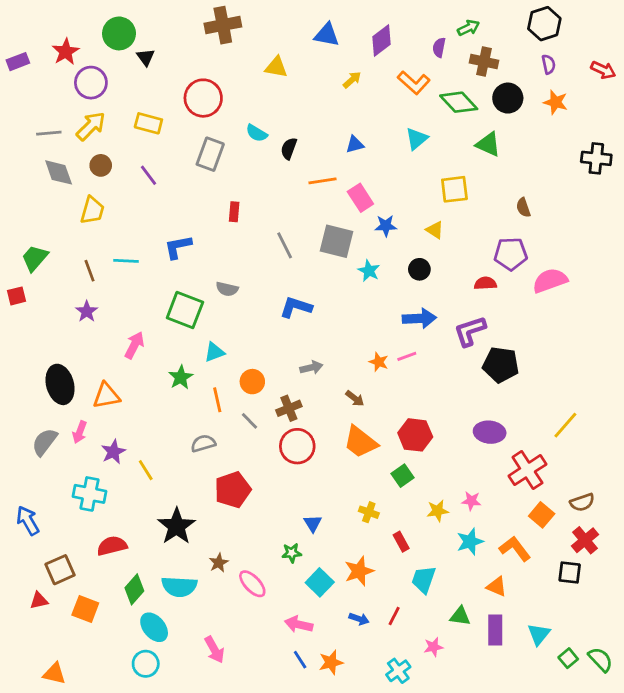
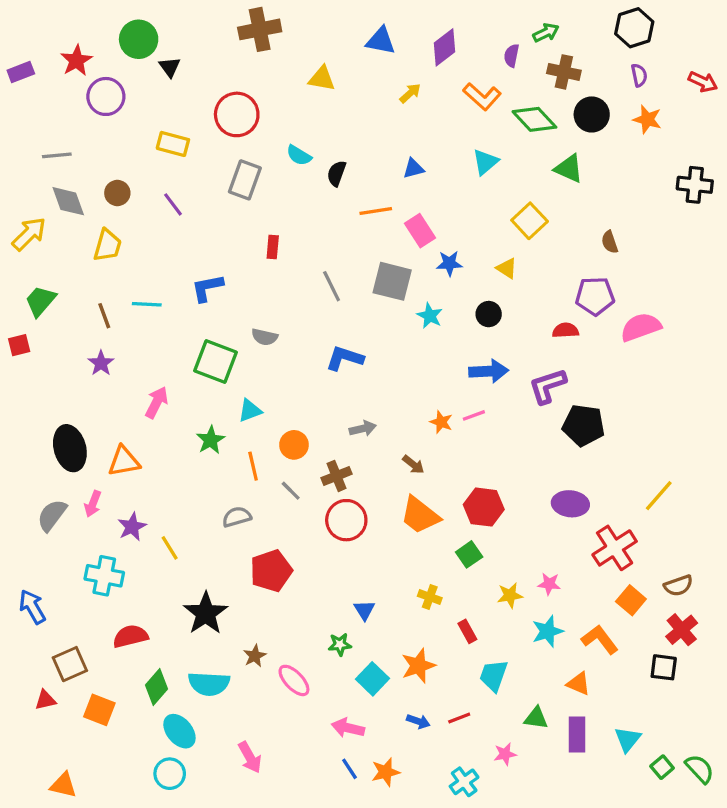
yellow arrow: (91, 126) -> (29, 234), moved
yellow square: (454, 189) -> (530, 221), turned -36
red line: (394, 616) -> (459, 718), turned 42

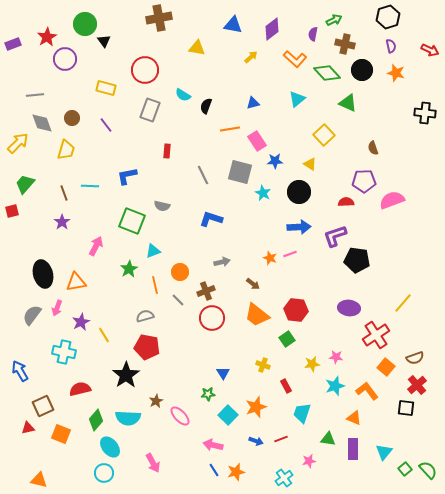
black circle: (489, 314) -> (299, 192), size x1.5
red pentagon: (271, 571) -> (147, 347), moved, turned 30

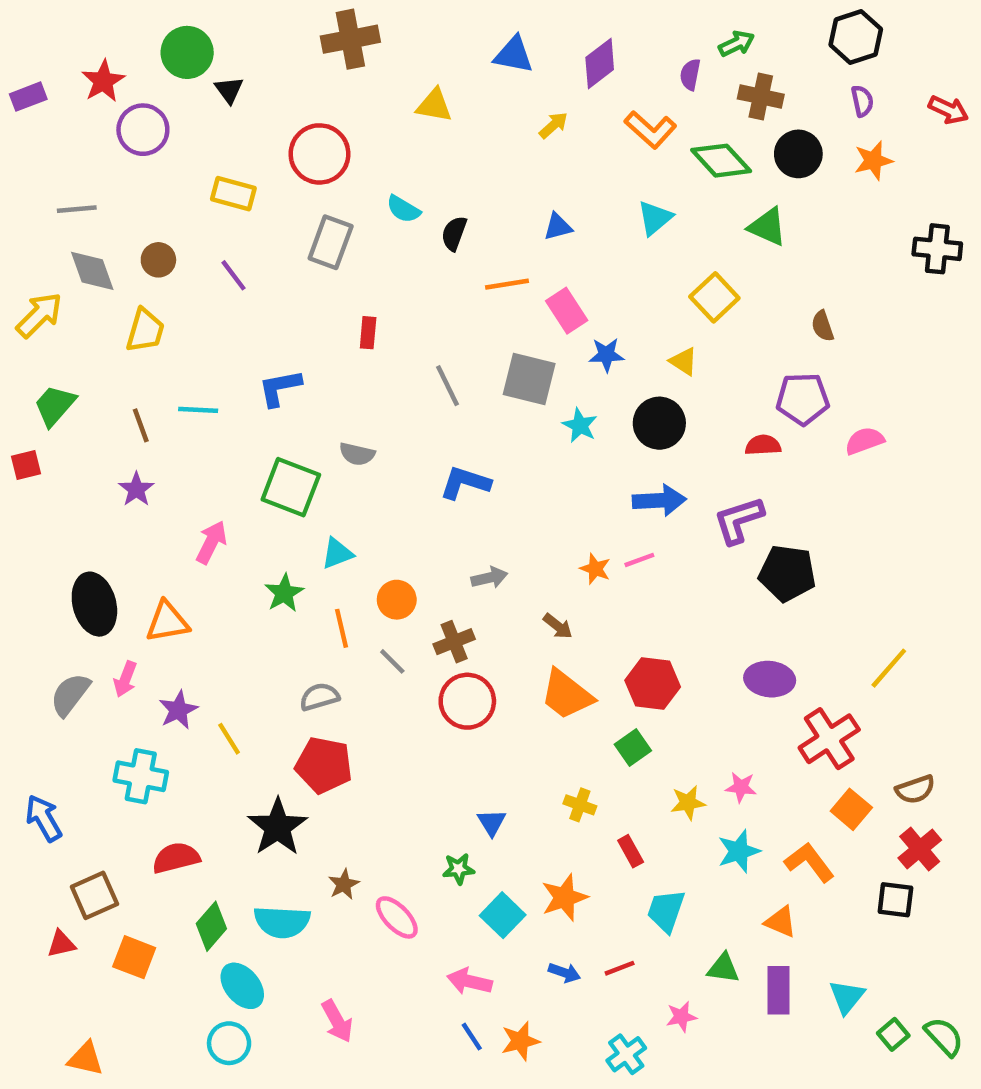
orange star: (396, 73) -> (873, 161), turned -30
pink semicircle: (392, 200) -> (865, 441), size x0.7

